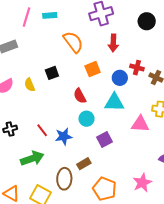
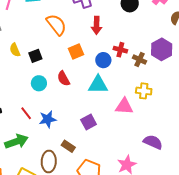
yellow semicircle: (30, 85) -> (15, 50), moved
cyan circle: (86, 119) -> (39, 83), moved
brown rectangle: (84, 164) -> (68, 146), turned 64

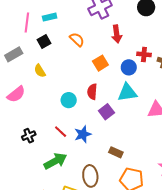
orange semicircle: (56, 25) -> (77, 39), size x0.7
black square: (35, 56) -> (44, 41), moved
red semicircle: (63, 79) -> (92, 92), turned 42
purple square: (89, 122) -> (106, 112), moved
brown rectangle: (68, 146) -> (116, 152), moved

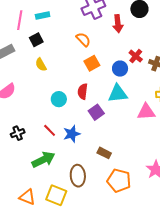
red arrow: (117, 34) -> (118, 24), moved
orange semicircle: (77, 39) -> (83, 39), moved
red cross: (144, 54) -> (136, 56), turned 32
yellow semicircle: (40, 71) -> (41, 65), moved

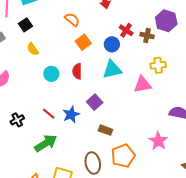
cyan circle: (59, 99) -> (51, 74), moved
purple square: (96, 112) -> (95, 102), moved
brown ellipse: (78, 176) -> (93, 163), moved
orange pentagon: (119, 181) -> (123, 156), turned -30

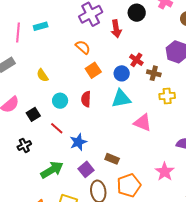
black square: (25, 25) -> (33, 114), moved
brown cross: (147, 35) -> (154, 73), moved
pink triangle: (143, 85) -> (143, 123), moved, turned 30
purple square: (95, 102) -> (86, 169), moved
red line: (49, 114) -> (57, 128), moved

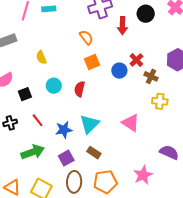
cyan triangle: (121, 99) -> (89, 124), moved, turned -45
red line: (57, 128) -> (38, 120), moved

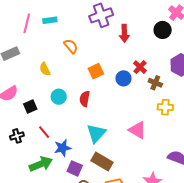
black circle: (146, 14) -> (163, 30), moved
orange semicircle: (86, 37) -> (71, 46), moved
blue star: (64, 130) -> (63, 148), moved
brown rectangle: (94, 153) -> (102, 162), size x1.5
purple square: (66, 158) -> (75, 168), turned -35

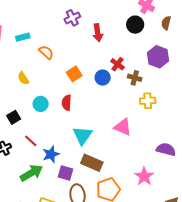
purple cross: (101, 15) -> (72, 18), size x0.7
cyan rectangle: (50, 20) -> (23, 37), moved

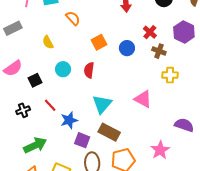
red cross: (117, 64) -> (150, 32), moved
green arrow: (31, 173) -> (35, 145), moved

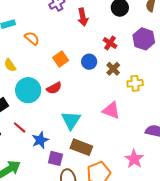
brown cross: (159, 51) -> (113, 69), moved, turned 32
cyan circle: (63, 69) -> (28, 90), size x1.6
red semicircle: (89, 70) -> (54, 88), turned -119

